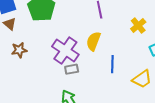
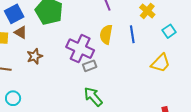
blue line: (112, 64) -> (132, 34), moved

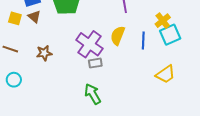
cyan square: (169, 31) -> (170, 35), moved, size x1.5
brown star: (35, 56) -> (44, 53), moved

